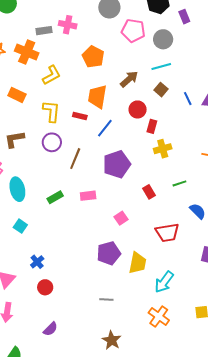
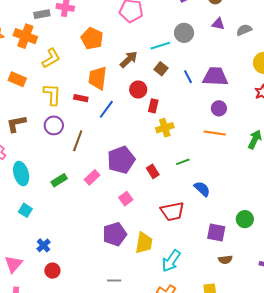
gray circle: (163, 39) -> (184, 33), moved
purple pentagon: (117, 164) -> (121, 160), moved
pink rectangle: (88, 196) -> (92, 177), turned -35

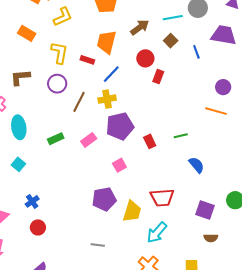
purple trapezoid: (215, 77) -> (224, 35), moved
yellow cross: (165, 128) -> (107, 99), moved
red trapezoid: (172, 211) -> (162, 198), moved

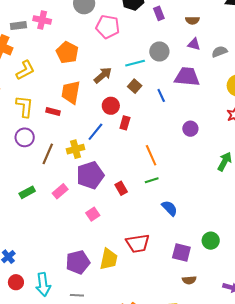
blue line: (111, 74) -> (95, 132), moved
orange line: (216, 111) -> (151, 155), moved, turned 55
purple pentagon: (104, 199) -> (78, 262), moved
cyan arrow: (157, 233) -> (43, 284), moved, turned -45

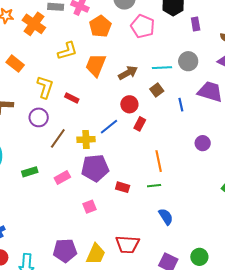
orange pentagon: (67, 52) -> (100, 26), moved
yellow L-shape: (25, 70) -> (67, 51), moved
orange trapezoid: (71, 92) -> (96, 65), moved
red rectangle: (121, 188) -> (123, 187), turned -56

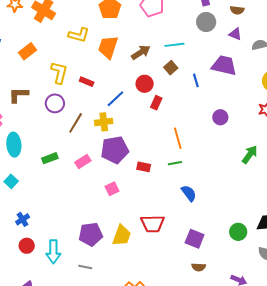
yellow L-shape: (67, 51) -> (79, 35), turned 35
gray circle: (188, 61) -> (206, 22), moved
orange rectangle: (15, 64) -> (28, 51), turned -72
blue line: (109, 127) -> (115, 99), moved
green circle: (199, 257) -> (238, 232), moved

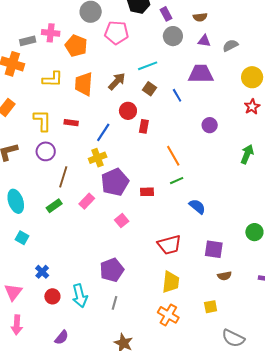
brown line: (76, 123) -> (63, 177), moved
yellow trapezoid: (122, 236) -> (171, 282), moved
gray line: (85, 267) -> (114, 303), turned -72

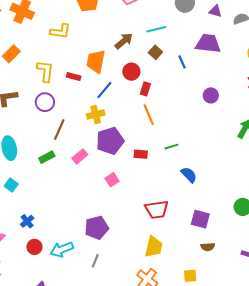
orange trapezoid: (84, 84) -> (96, 61), moved
orange line: (173, 156) -> (149, 115), moved
cyan arrow: (80, 296) -> (62, 249), turned 75

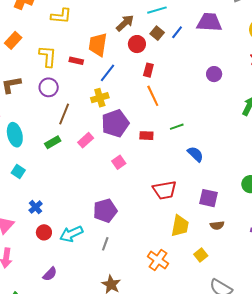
blue line: (182, 62) -> (177, 32), moved, turned 64
red circle: (131, 72) -> (137, 44), moved
yellow trapezoid: (154, 247) -> (180, 226), moved
yellow square: (190, 276) -> (201, 255), turned -32

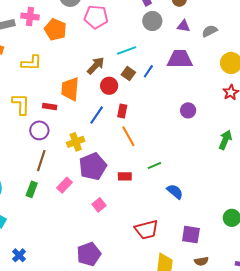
blue line: (108, 73) -> (97, 115), moved
purple circle: (49, 87) -> (39, 130), moved
green rectangle: (53, 142) -> (32, 189), turned -35

